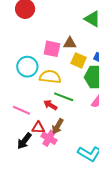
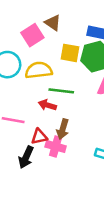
brown triangle: (70, 43) -> (53, 23), turned 48
pink square: (52, 49) -> (32, 35), turned -30
yellow square: (79, 60) -> (70, 53), moved

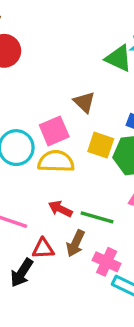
pink square: (32, 35) -> (54, 131), moved
green line: (61, 91) -> (97, 217), moved
pink cross: (56, 146) -> (107, 262), moved

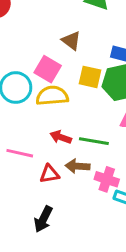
pink square: (54, 131) -> (48, 69), turned -30
brown arrow: (75, 243) -> (77, 166), turned 75
black arrow: (22, 273) -> (43, 219), moved

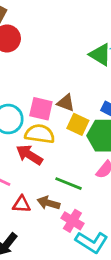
brown triangle: (71, 41) -> (66, 103), moved, turned -30
pink square: (48, 69) -> (41, 109), turned -30
red arrow: (61, 137) -> (29, 155), moved, size x1.4

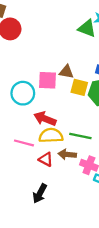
yellow semicircle: (40, 134) -> (51, 136), moved
red triangle: (22, 204) -> (46, 159), turned 35

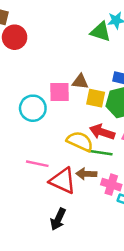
red arrow: (45, 119) -> (102, 132), moved
yellow semicircle: (51, 136) -> (80, 141), moved, turned 30
red triangle: (46, 159) -> (63, 181), size x1.6

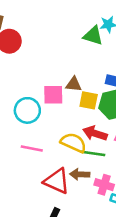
pink line: (37, 164) -> (32, 148), moved

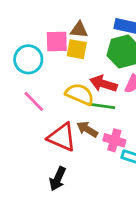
yellow square: (89, 100) -> (77, 49), moved
pink line: (32, 148) -> (34, 101), turned 35
brown arrow: (80, 174) -> (87, 129), turned 30

